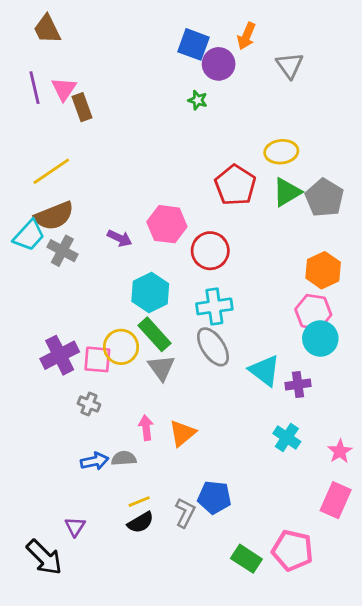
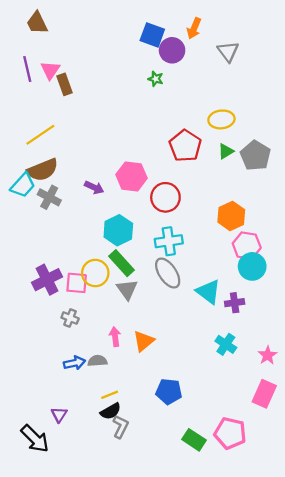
green triangle: (287, 192) -> (226, 151), size x0.7
orange hexagon: (323, 270) -> (231, 216), moved
gray L-shape: (185, 513) -> (121, 427), moved

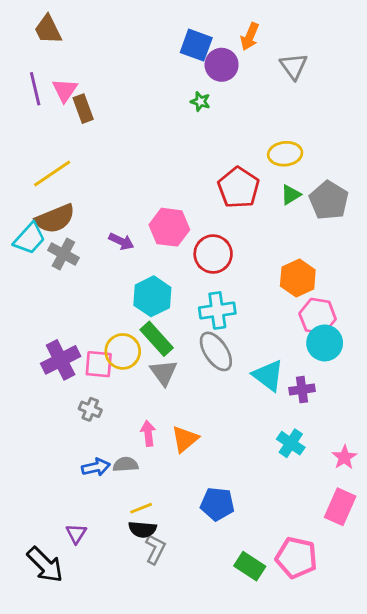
black semicircle: (111, 411) -> (142, 529), turned 35

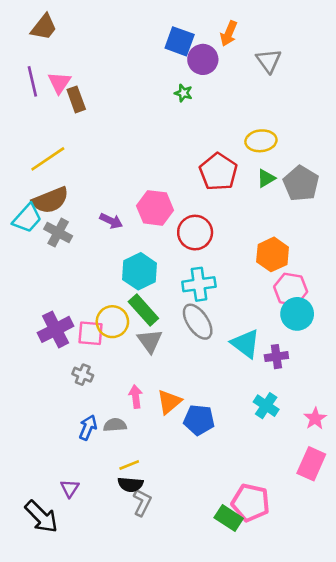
brown trapezoid: (48, 29) -> (44, 27), turned -116
blue arrow: (96, 467) -> (88, 428), turned -55
blue pentagon: (217, 504) -> (199, 420), moved
pink pentagon: (296, 558) -> (251, 503), moved

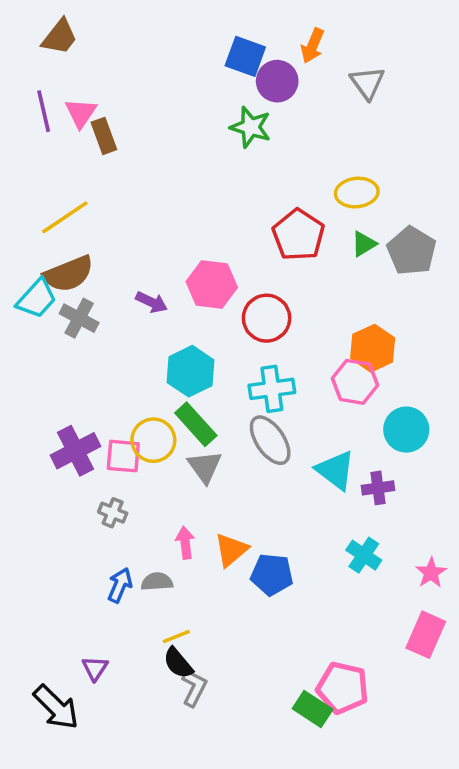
green star: (183, 93) -> (251, 127), size x1.6
pink hexagon: (291, 289) -> (355, 382), moved
black semicircle: (130, 484) -> (178, 663), turned 45

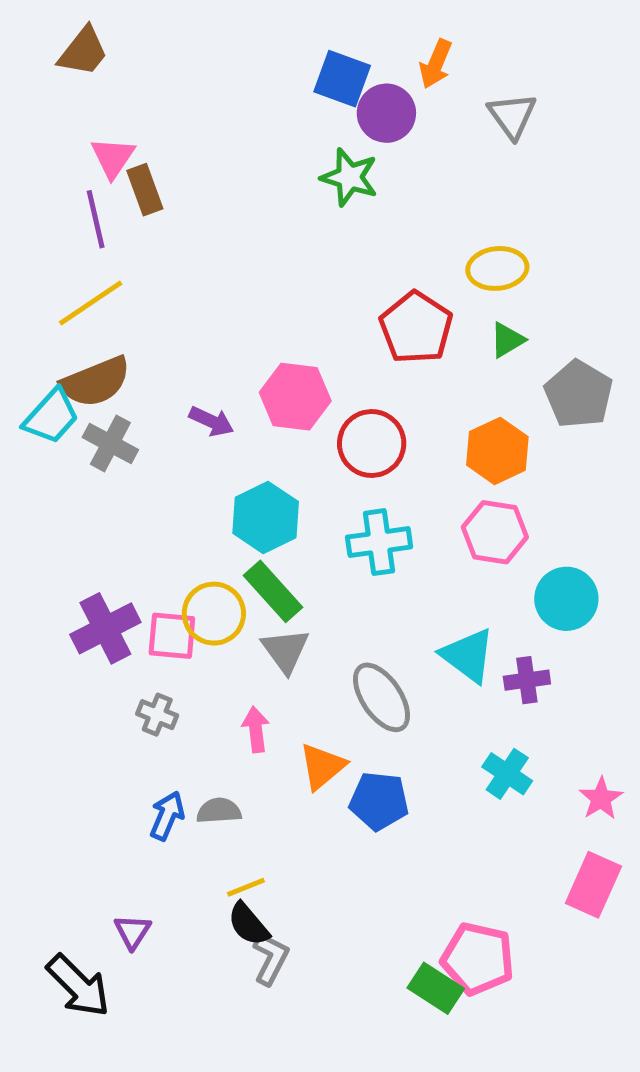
purple line: (44, 111) -> (96, 219), moved
gray pentagon: (412, 251) -> (579, 394), moved
orange hexagon: (373, 348) -> (497, 451), moved
gray ellipse: (270, 440) -> (382, 697), moved
pink arrow: (185, 543) -> (256, 729), moved

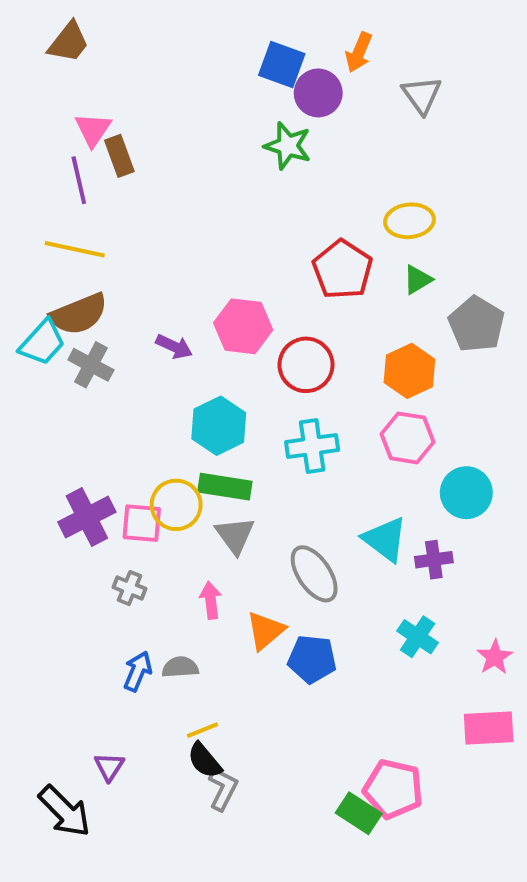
yellow line: (91, 303) -> (75, 249), turned 46
green rectangle: (273, 591) -> (225, 487), turned -39
pink rectangle: (593, 885) -> (489, 728), turned 63

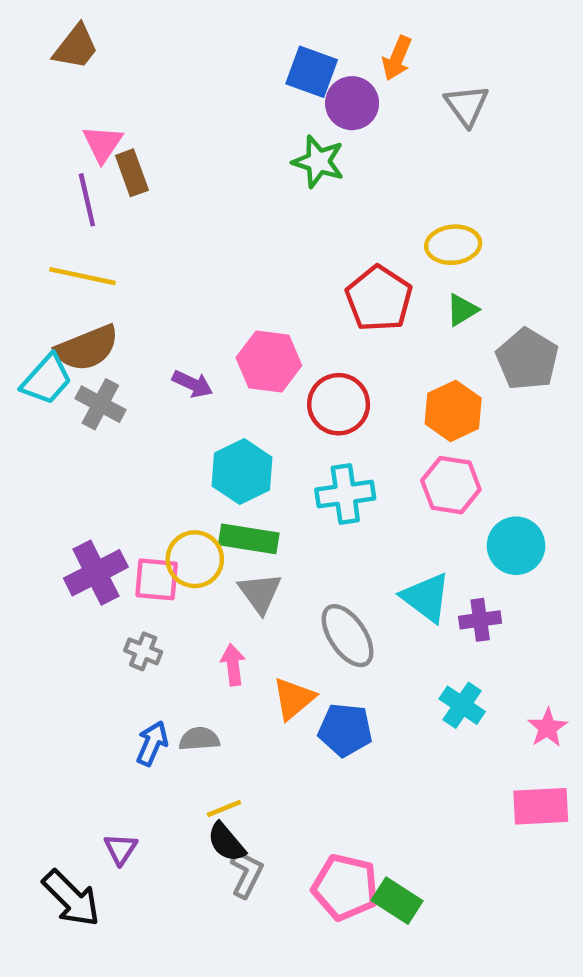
pink pentagon: (393, 789) -> (345, 887), moved

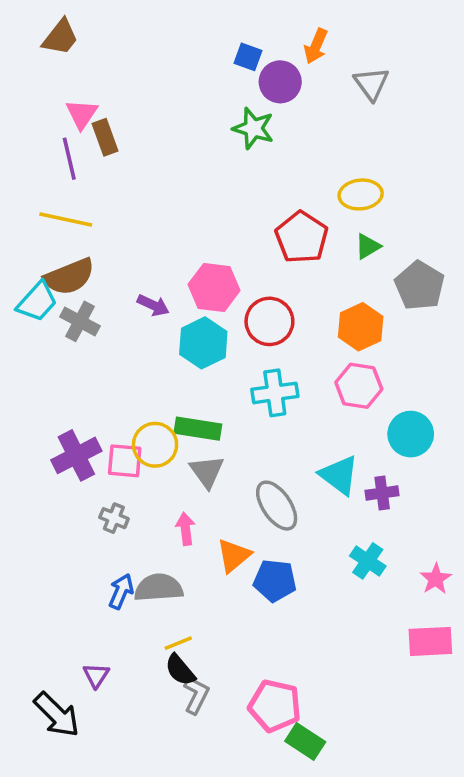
blue square: (312, 72) -> (248, 57), size x0.7
cyan hexagon: (242, 472) -> (203, 343), moved
gray semicircle: (199, 739) -> (159, 588), size x1.5
green rectangle: (397, 901) -> (305, 741), moved

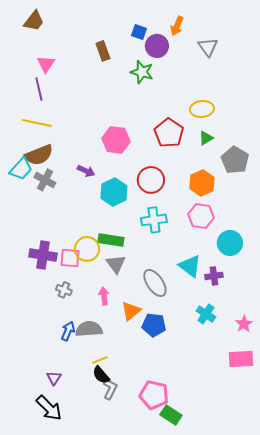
brown rectangle: (105, 137) -> (103, 51), moved
pink hexagon: (214, 287) -> (116, 140), moved
purple cross: (76, 455) -> (43, 255), turned 36
black arrow: (57, 715) -> (49, 408), moved

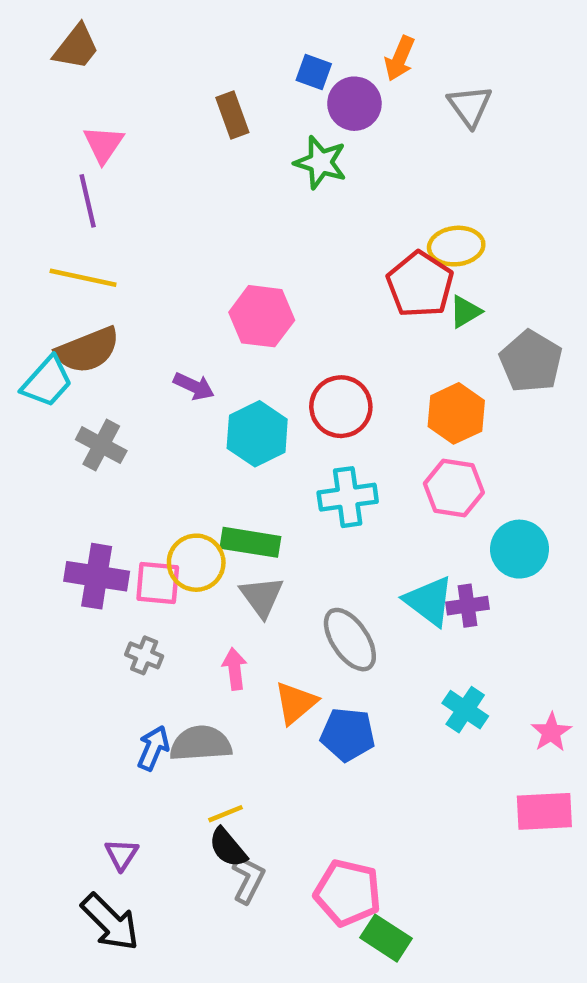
red pentagon: (169, 133) -> (420, 285), moved
gray cross: (45, 180) -> (101, 445), moved
purple cross: (214, 276) -> (467, 606), moved

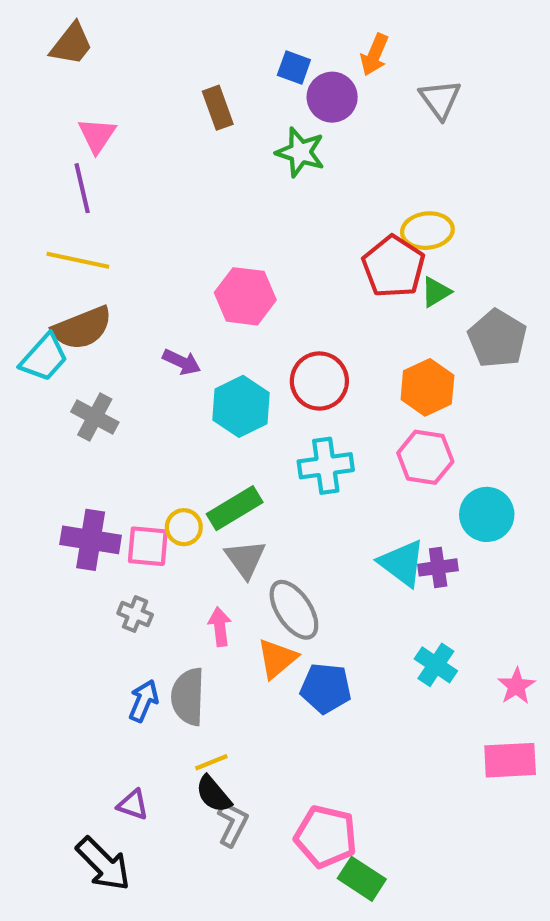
green rectangle: (250, 542) -> (235, 508), turned -40
yellow circle: (196, 563) -> (184, 527), size x0.7
gray ellipse: (350, 640) -> (294, 610), moved
gray semicircle: (201, 744) -> (188, 697), turned -84
purple triangle: (122, 854) -> (133, 805), moved, turned -44

